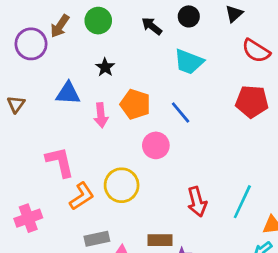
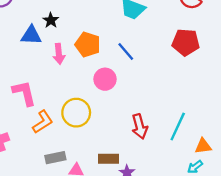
black star: (105, 67) -> (51, 20), moved

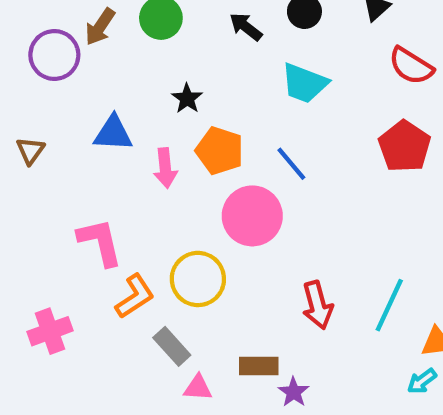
black star: (51, 20) -> (187, 98), moved
red pentagon: (186, 42) -> (404, 146), turned 30
pink circle: (105, 79) -> (252, 216), size x1.4
gray rectangle: (55, 158) -> (172, 346), moved, turned 60

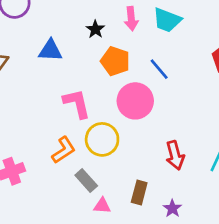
pink arrow: (165, 168) -> (131, 19), moved
pink L-shape: (100, 242) -> (77, 104), moved
brown rectangle: (259, 366) -> (139, 192), turned -75
purple star: (294, 392) -> (172, 208), moved

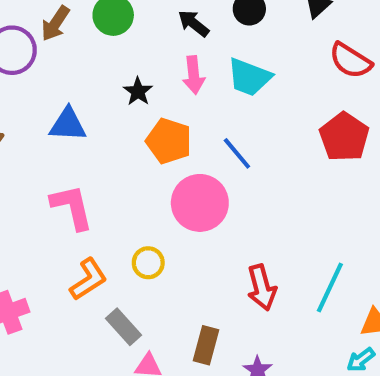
pink L-shape: (77, 104) -> (72, 207), moved
yellow circle: (102, 139) -> (148, 263), size x0.6

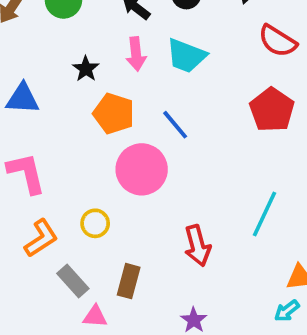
cyan line: (330, 288) -> (264, 214), moved
brown rectangle: (206, 345) -> (129, 281), moved

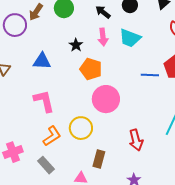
blue line: (175, 125) -> (150, 75), moved, turned -48
yellow circle: (95, 223) -> (81, 128), size x1.5
gray rectangle: (73, 281) -> (46, 165), moved

